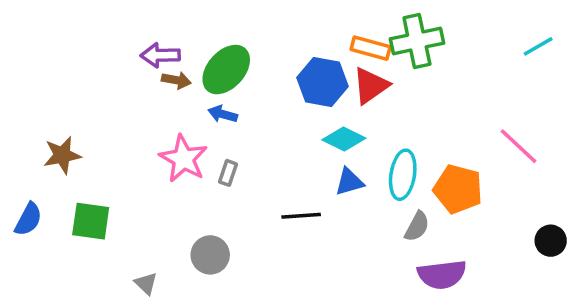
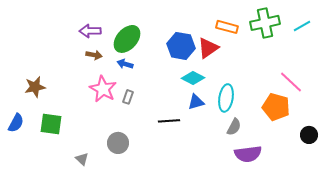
green cross: (417, 41) -> (265, 23), moved
orange rectangle: (371, 48) -> (227, 27), moved
brown arrow: (176, 80) -> (94, 55), moved
orange pentagon: (458, 189) -> (276, 107), moved

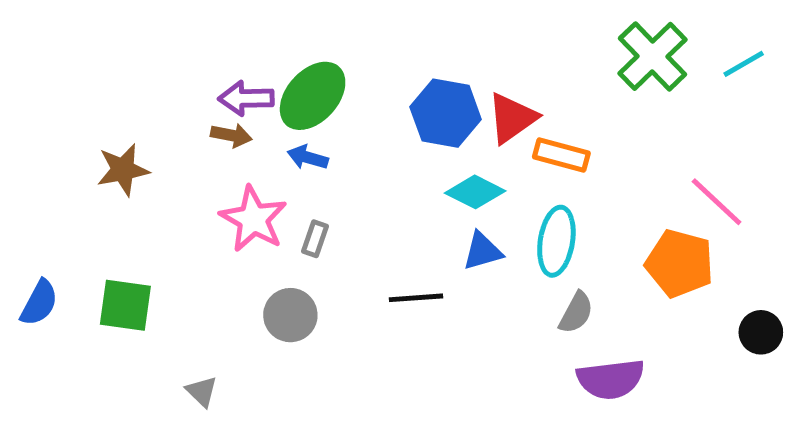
green cross: (265, 23) -> (652, 56), turned -32
orange rectangle: (227, 27) -> (561, 155), moved
purple arrow: (90, 31) -> (246, 98), moved
brown star: (35, 87) -> (123, 170), moved
gray circle: (118, 143) -> (290, 315), moved

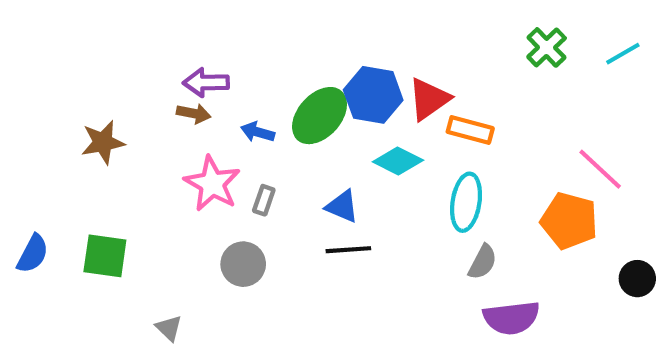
green cross: (652, 56) -> (547, 47), size x0.7
green ellipse: (313, 96) -> (320, 116), moved
blue triangle: (483, 251) -> (342, 206), moved, turned 39

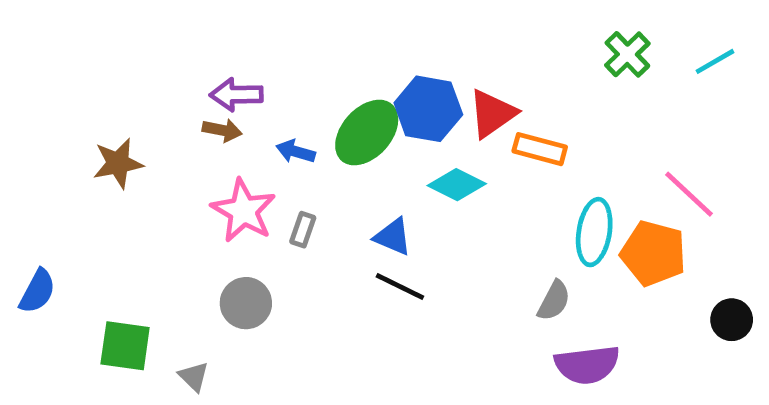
cyan ellipse: (466, 202) -> (594, 232), moved
black line: (348, 250) -> (400, 287), turned 30
green square: (105, 256) -> (125, 346), moved
gray circle: (243, 264) -> (246, 303), moved

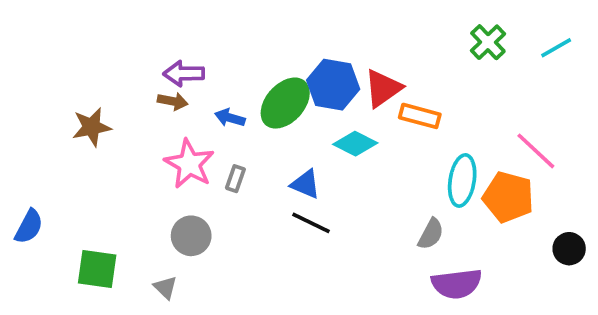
gray triangle: (194, 377) -> (165, 287), moved

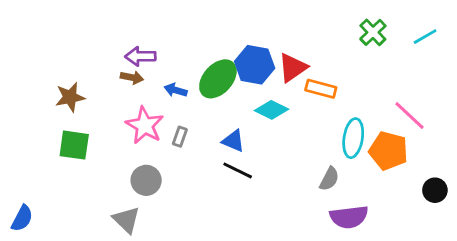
blue semicircle: (29, 227) -> (22, 218), moved
green square: (97, 269) -> (74, 145), moved
gray triangle: (165, 287) -> (126, 220), size x1.5

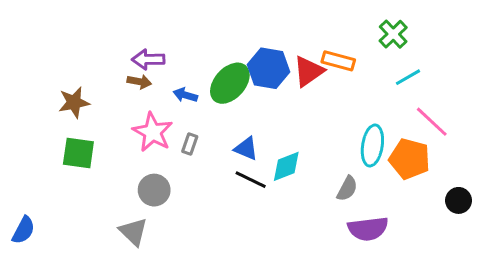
cyan line: (425, 37) -> (408, 77), moved
orange rectangle: (321, 89) -> (338, 61), moved
cyan diamond: (271, 110) -> (286, 166), moved, turned -48

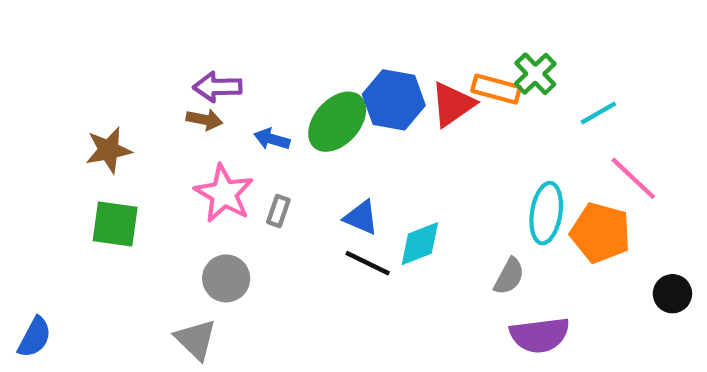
green cross: (393, 34) -> (535, 74), moved

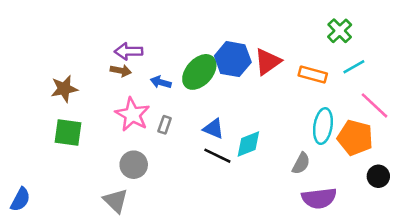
green cross: (535, 74) -> (340, 31), moved
orange rectangle: (496, 89) -> (313, 75), moved
black circle: (672, 294) -> (378, 176), moved

